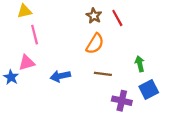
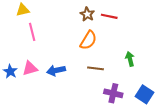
red line: (117, 18) -> (109, 16), turned -49
pink triangle: (27, 63) -> (30, 68), moved
blue square: (149, 89) -> (145, 94), moved, turned -30

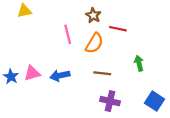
red line: (109, 16) -> (118, 29), moved
pink line: (32, 32) -> (68, 34), moved
purple cross: (113, 93) -> (110, 101), moved

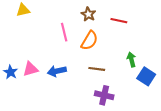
red line: (118, 29) -> (119, 21), moved
blue square: (155, 101) -> (146, 76), moved

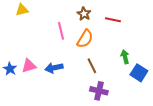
brown line: (97, 69) -> (92, 66), turned 56

